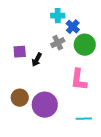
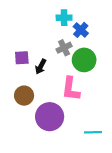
green circle: (85, 45) -> (84, 60), moved
pink L-shape: (79, 80) -> (71, 89), moved
brown circle: (20, 98) -> (24, 96), moved

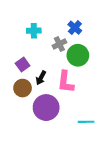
cyan cross: (64, 18) -> (34, 31), moved
purple square: (22, 58) -> (23, 64), moved, turned -32
black arrow: (41, 67) -> (41, 78), moved

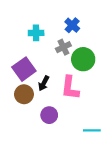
blue cross: (75, 28) -> (72, 25), moved
purple square: (23, 64) -> (24, 69), size x1.5
purple circle: (46, 108) -> (49, 115), size x0.6

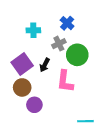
black arrow: (44, 83) -> (45, 65), moved
purple circle: (49, 115) -> (34, 105), moved

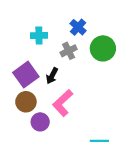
green circle: (77, 55) -> (103, 48), moved
pink L-shape: (65, 81) -> (63, 103), moved, turned 40

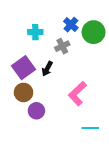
green circle: (103, 48) -> (94, 32), moved
pink L-shape: (63, 103) -> (77, 94), moved

